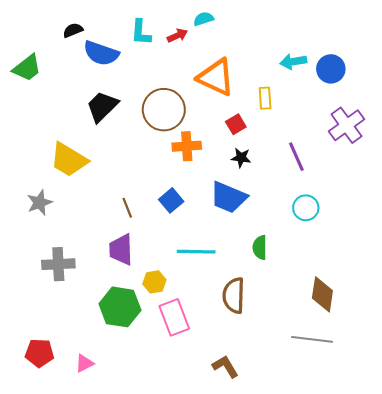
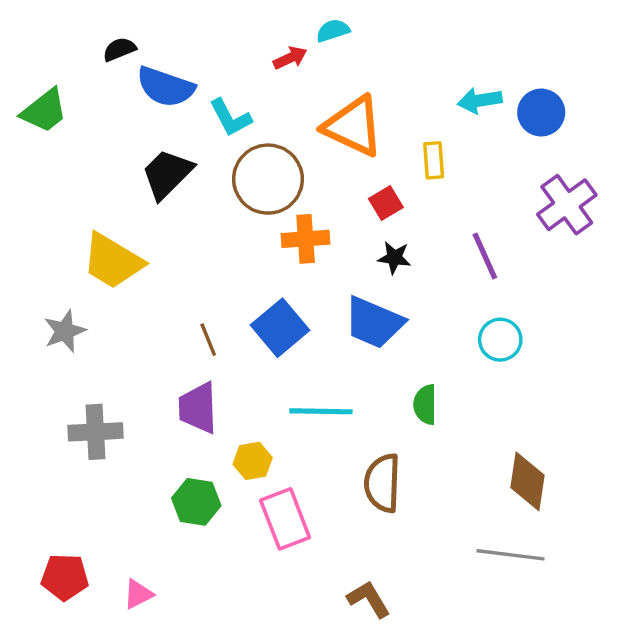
cyan L-shape: (141, 32) -> (230, 118), moved, turned -32
blue square: (171, 200) -> (280, 328), size x1.4
green hexagon: (120, 307) -> (196, 502), size x0.7

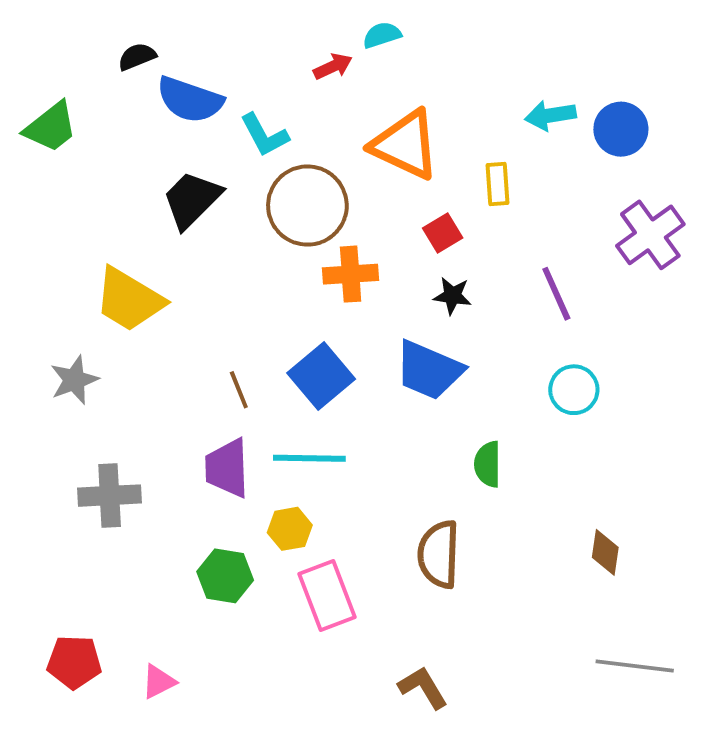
cyan line: (321, 411) -> (309, 458), moved
brown diamond: (528, 481) -> (605, 552), size x0.7
gray line: (510, 555) -> (635, 666), moved

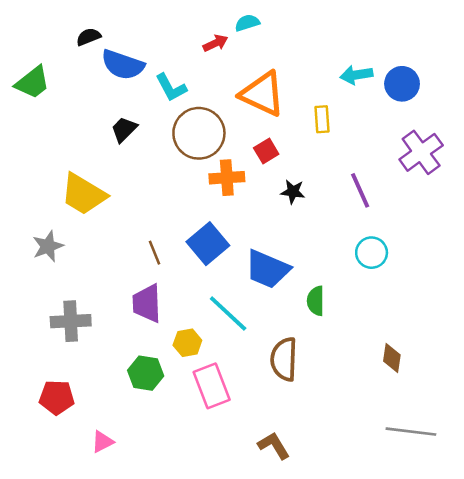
black trapezoid: (192, 200) -> (124, 129), size x0.7
red square: (443, 233) -> (266, 151), moved
blue trapezoid: (429, 370) -> (267, 269), moved
cyan line: (309, 458) -> (228, 314), moved, turned 42
red pentagon: (74, 662) -> (57, 397), moved

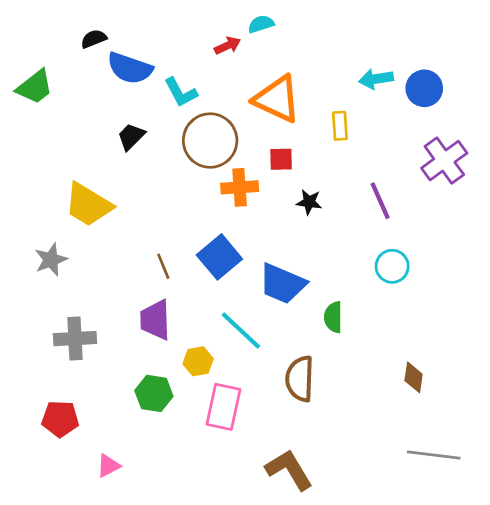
red square: (266, 151) -> (281, 159), turned 30
pink rectangle: (212, 386) -> (223, 407), turned 33
brown L-shape: (274, 446) -> (289, 470), size x1.4

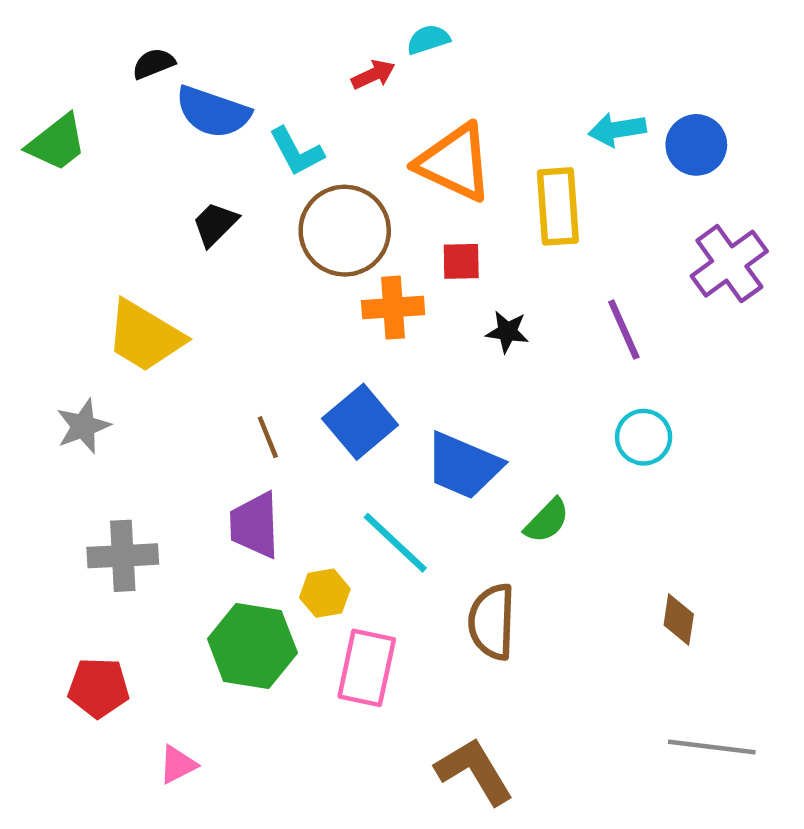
yellow rectangle: (340, 126) -> (558, 206), size x1.6
green semicircle: (333, 317) -> (547, 521), turned -136
green hexagon: (154, 393) -> (252, 646), size x1.4

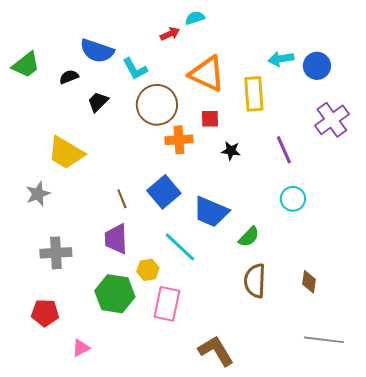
black semicircle: (154, 64) -> (69, 77), moved
brown semicircle: (492, 622) -> (255, 281), moved

